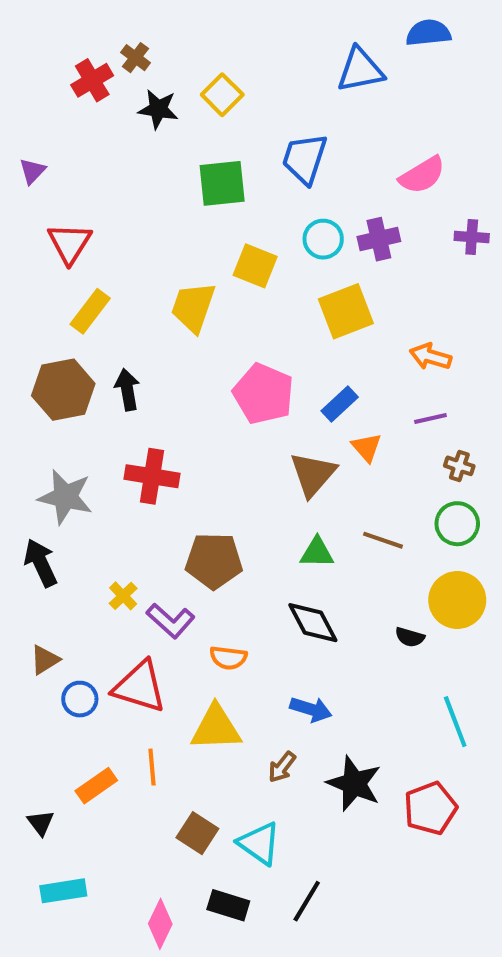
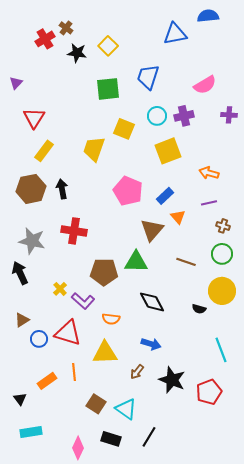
green triangle: (317, 553) -> (136, 262), moved, size x1.4

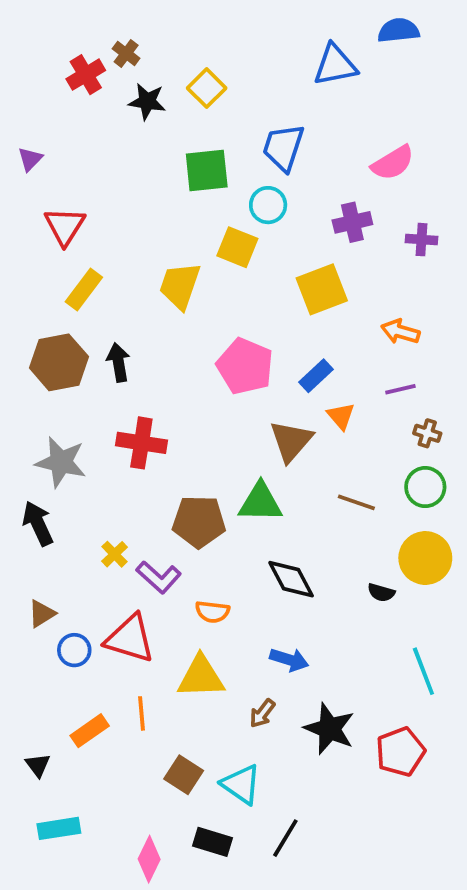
purple cross: (229, 115) -> (421, 240), moved
cyan circle: (157, 116) -> (268, 205), moved

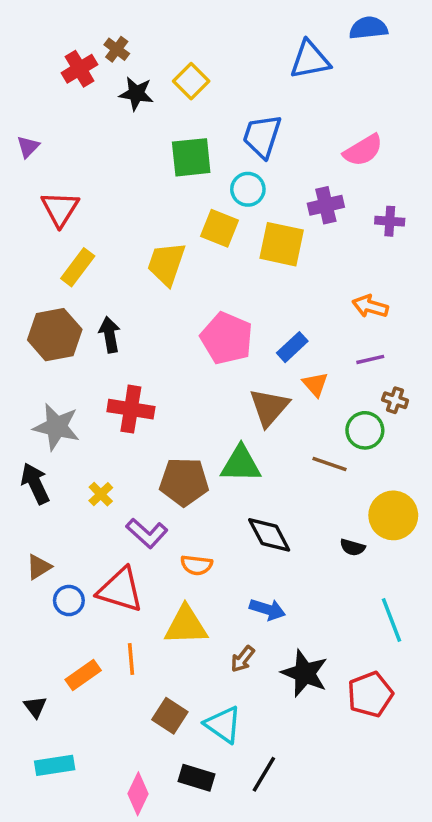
yellow square: (322, 289) -> (282, 244), moved, turned 33
green circle: (425, 487) -> (365, 430), moved
yellow cross: (115, 554) -> (101, 494), moved

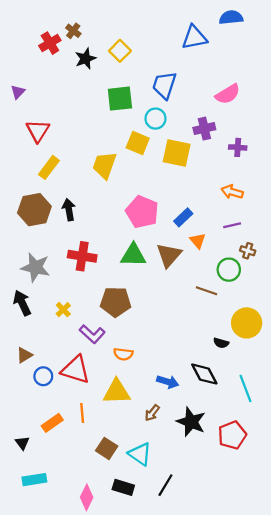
black star: (136, 94) -> (86, 59), turned -30
purple cross: (390, 221) -> (238, 147), moved
green triangle: (241, 464) -> (133, 255), moved
black diamond: (269, 535) -> (204, 374), moved

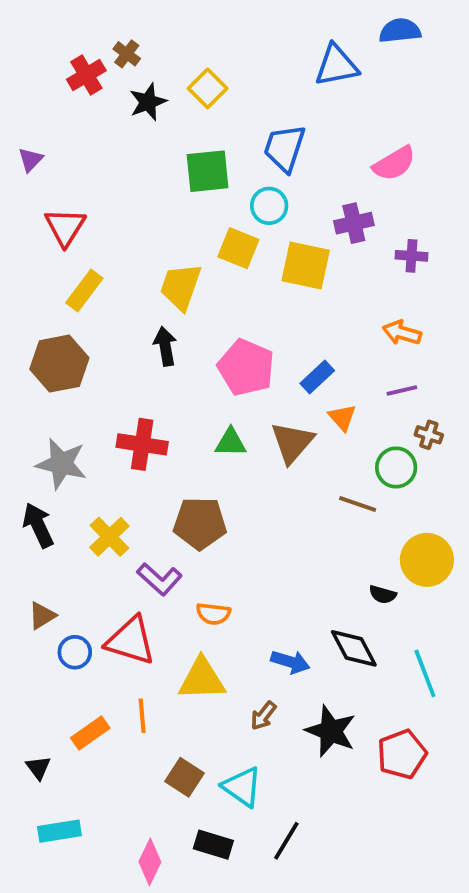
black arrow: (69, 210) -> (165, 346), moved
green triangle: (133, 255) -> (231, 442), size x0.7
yellow cross: (63, 310) -> (109, 537), size x1.5

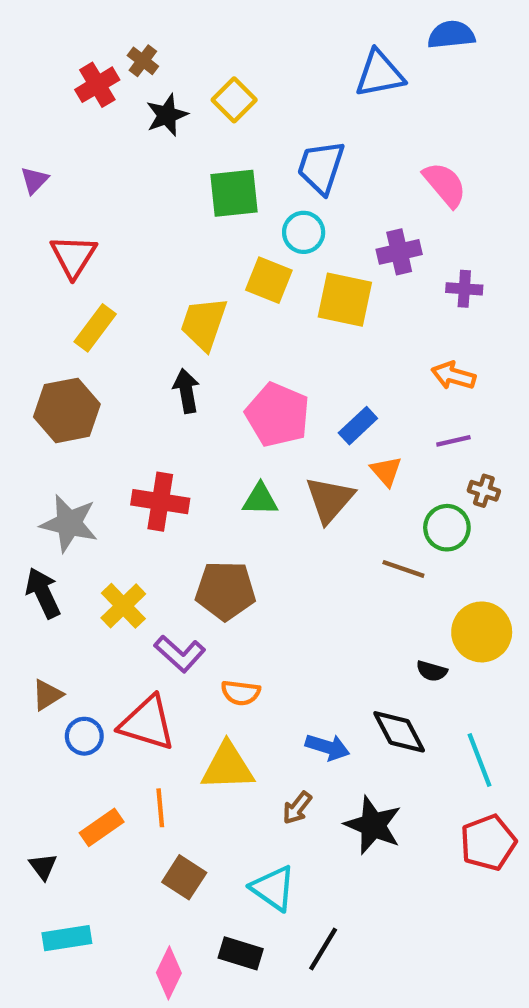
pink semicircle: (394, 163) -> (445, 185), turned -99
red pentagon: (402, 754) -> (488, 843), moved
brown square: (184, 777) -> (184, 877), moved

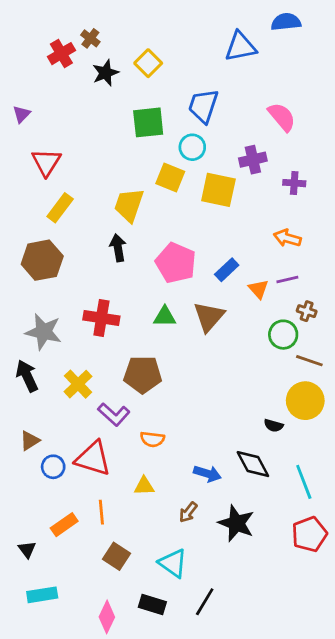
orange triangle: (386, 471) -> (258, 289), moved
brown line: (403, 569) -> (309, 361), moved
yellow triangle: (228, 767) -> (144, 486), size x0.6

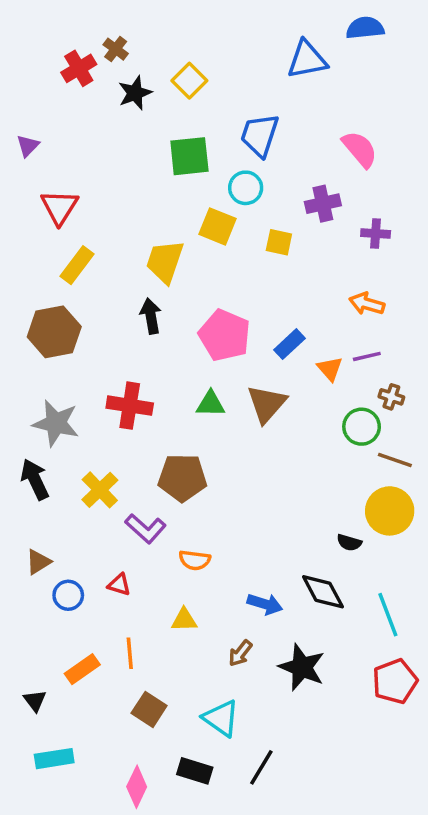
yellow square: (218, 190) -> (279, 242), size x0.6
red triangle: (93, 458) -> (119, 585), size x0.5

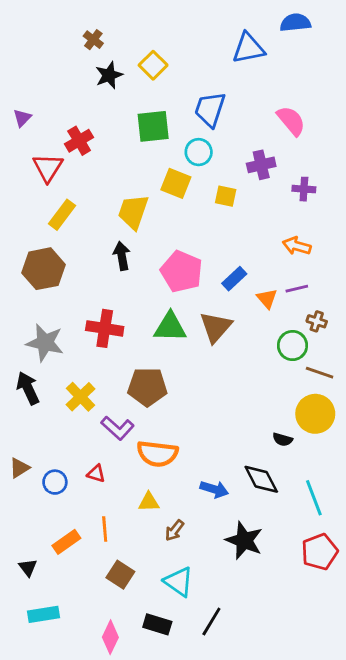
red cross: (79, 68) -> (79, 141), moved
green triangle: (210, 404) -> (170, 327), size x1.4
orange semicircle: (195, 560) -> (157, 454), size x1.6
brown triangle: (38, 562) -> (19, 468), moved
brown arrow: (240, 653) -> (174, 530), moved

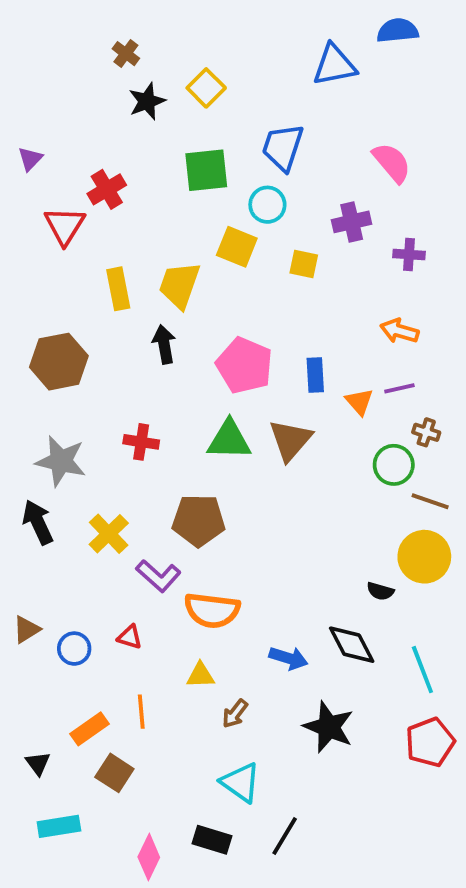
yellow rectangle: (62, 215) -> (118, 289), moved, turned -48
blue rectangle: (234, 279) -> (315, 375), turned -50
red cross: (105, 328) -> (141, 442), size x0.7
brown square: (120, 575) -> (114, 773), moved

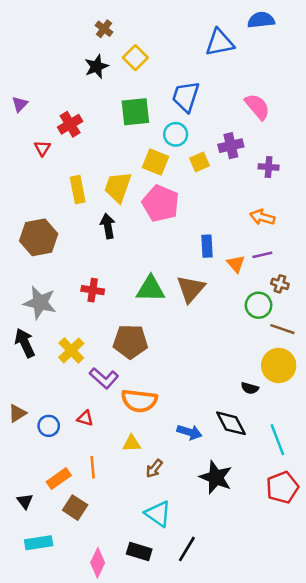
brown cross: (126, 54) -> (104, 29), moved
red triangle: (65, 226) -> (42, 148), size x0.6
yellow square: (304, 264) -> (199, 162), moved, turned -36
pink pentagon: (244, 365) -> (161, 203), moved

